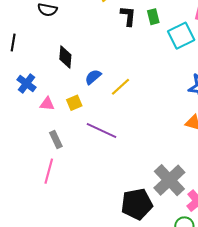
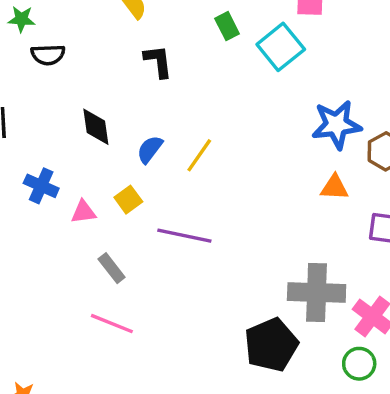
black L-shape: (128, 16) -> (158, 61), moved
pink line: (49, 171) -> (112, 324), turned -70
gray cross: (169, 180) -> (317, 293), turned -32

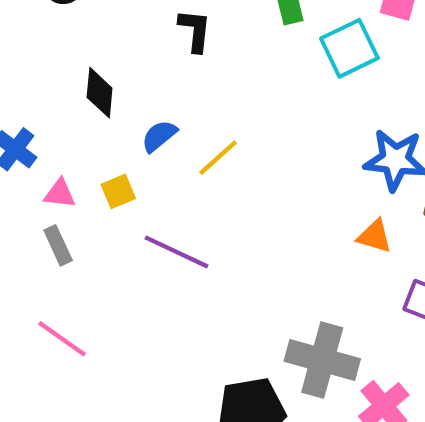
gray rectangle: (112, 268) -> (58, 245), moved

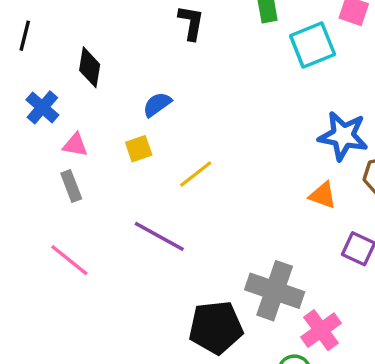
black diamond: (100, 93) -> (90, 67), moved
yellow line: (218, 158) -> (196, 174), moved
yellow square: (118, 191) -> (139, 149), moved
purple line: (177, 252) -> (159, 236), moved

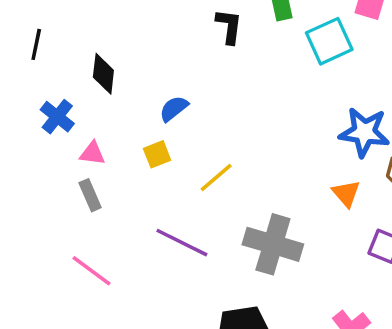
black L-shape: (191, 23) -> (229, 26), moved
orange triangle: (323, 195) -> (346, 194), turned 32
gray cross: (275, 291) -> (273, 244), moved

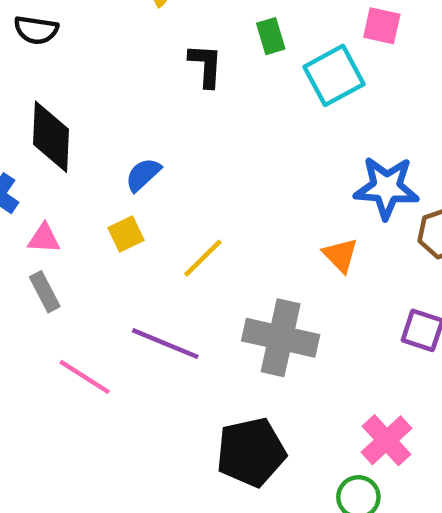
black diamond: (103, 74) -> (51, 137), size x1.4
orange triangle: (346, 194) -> (340, 255), moved
pink line: (92, 271) -> (85, 377), moved

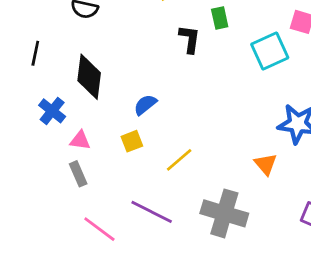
green rectangle: (271, 36) -> (220, 18), moved

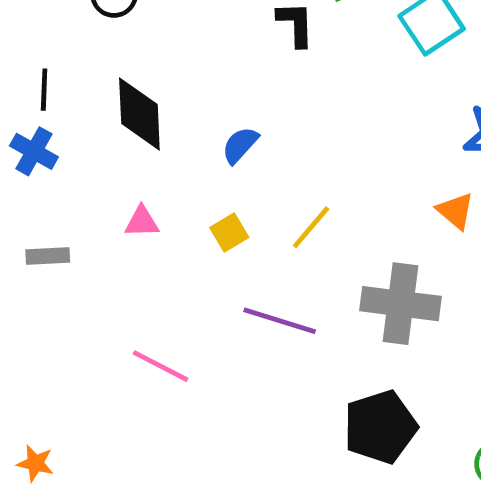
blue cross: (52, 111) -> (34, 151), moved
yellow square: (132, 141) -> (229, 233), moved
gray rectangle: (78, 174) -> (48, 256), moved, turned -60
pink line: (99, 229) -> (160, 366), moved

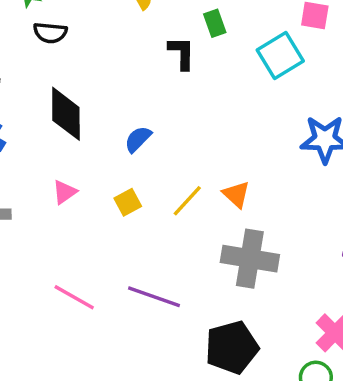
orange triangle: (456, 211) -> (236, 194), moved
pink triangle: (142, 222) -> (65, 192), turned -36
purple line: (280, 321) -> (154, 297), moved

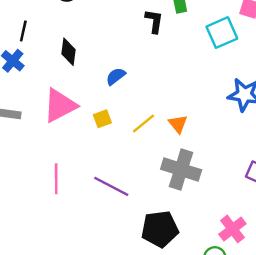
black diamond: (66, 114) -> (69, 52), size x0.7
pink triangle: (65, 192) -> (60, 105), size x2.0
pink line: (74, 297) -> (56, 179), turned 52

